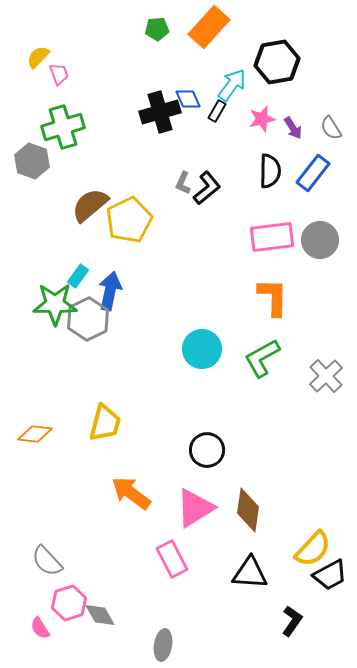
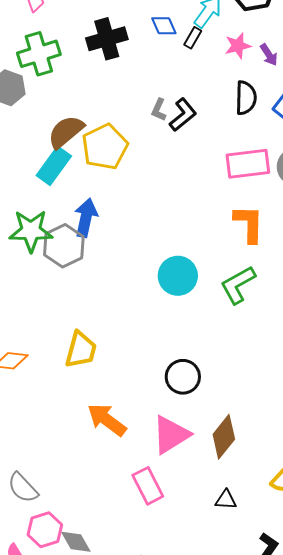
black cross: (160, 112) -> (107, 39), moved
cyan rectangle: (78, 276) -> (54, 166), moved, size x1.6
brown diamond: (248, 510) -> (224, 437), turned 30
black triangle: (250, 573) -> (226, 500), size x0.6

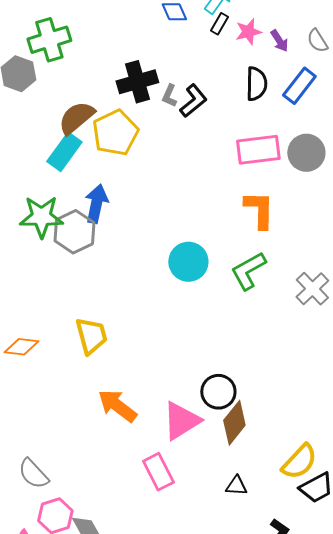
black rectangle: (193, 38) -> (219, 24), moved
black cross: (107, 39) -> (137, 82), moved
yellow trapezoid: (81, 350) -> (91, 336), turned -30
black circle: (183, 377) -> (218, 392), moved

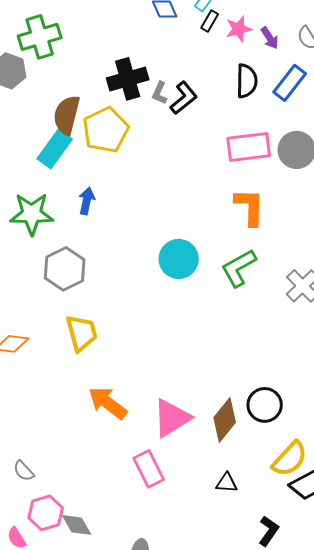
brown semicircle: (76, 118) -> (67, 115), turned -36
blue arrow: (96, 204) -> (87, 201), size x0.7
gray hexagon: (74, 232) -> (65, 269), moved
black circle: (218, 392) -> (265, 405), moved
gray semicircle: (33, 474) -> (24, 471), size x0.7

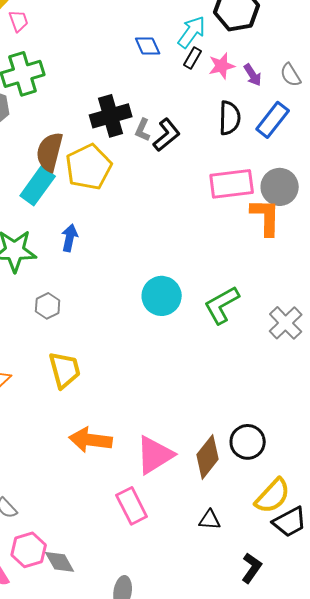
orange L-shape: (250, 207) -> (266, 217), moved
gray hexagon: (65, 269) -> (48, 306), size x0.6
orange arrow: (108, 403) -> (91, 440), turned -30

